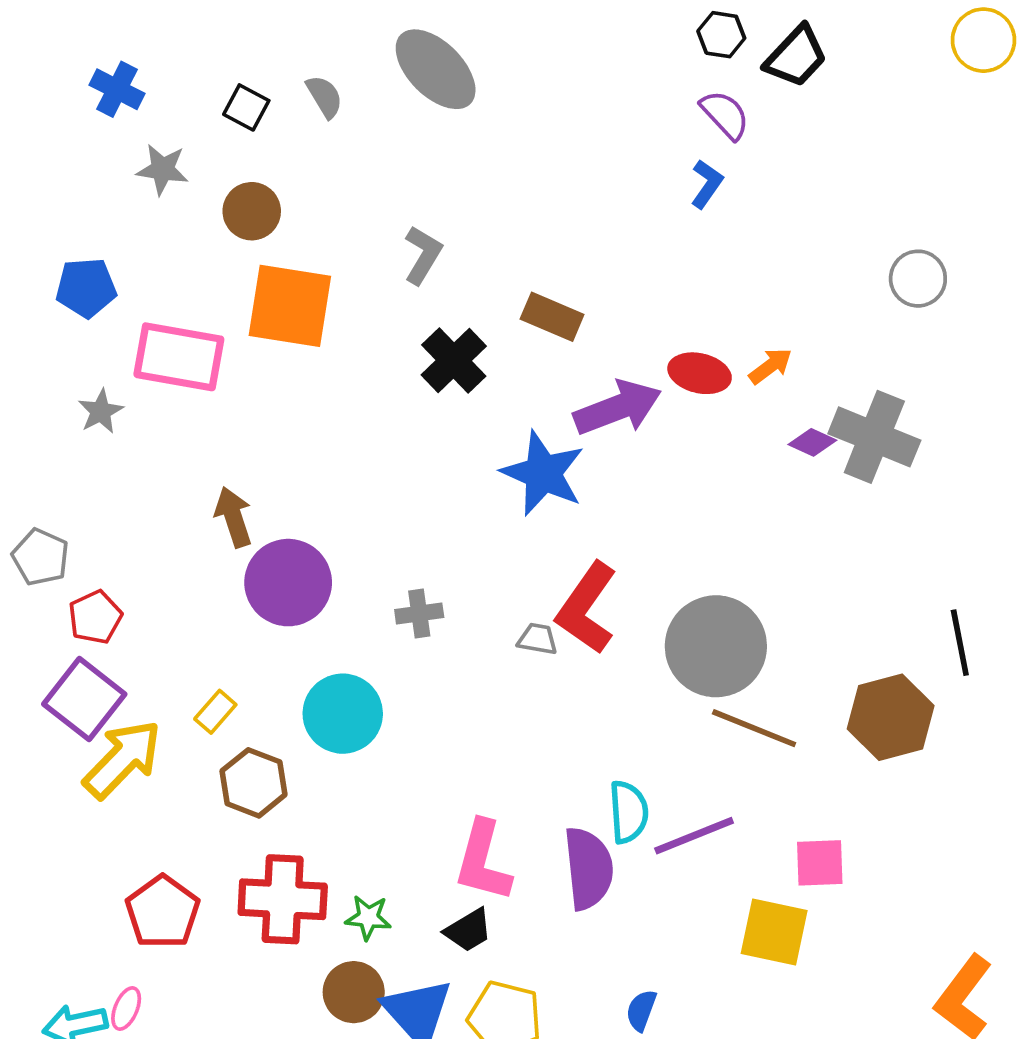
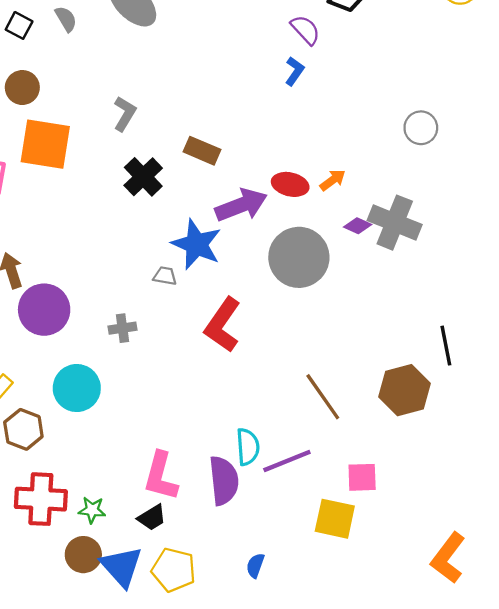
gray trapezoid: (538, 639) -> (165, 276), moved
gray circle: (716, 646) -> (299, 257), moved
brown line: (754, 728) -> (323, 397), turned 33

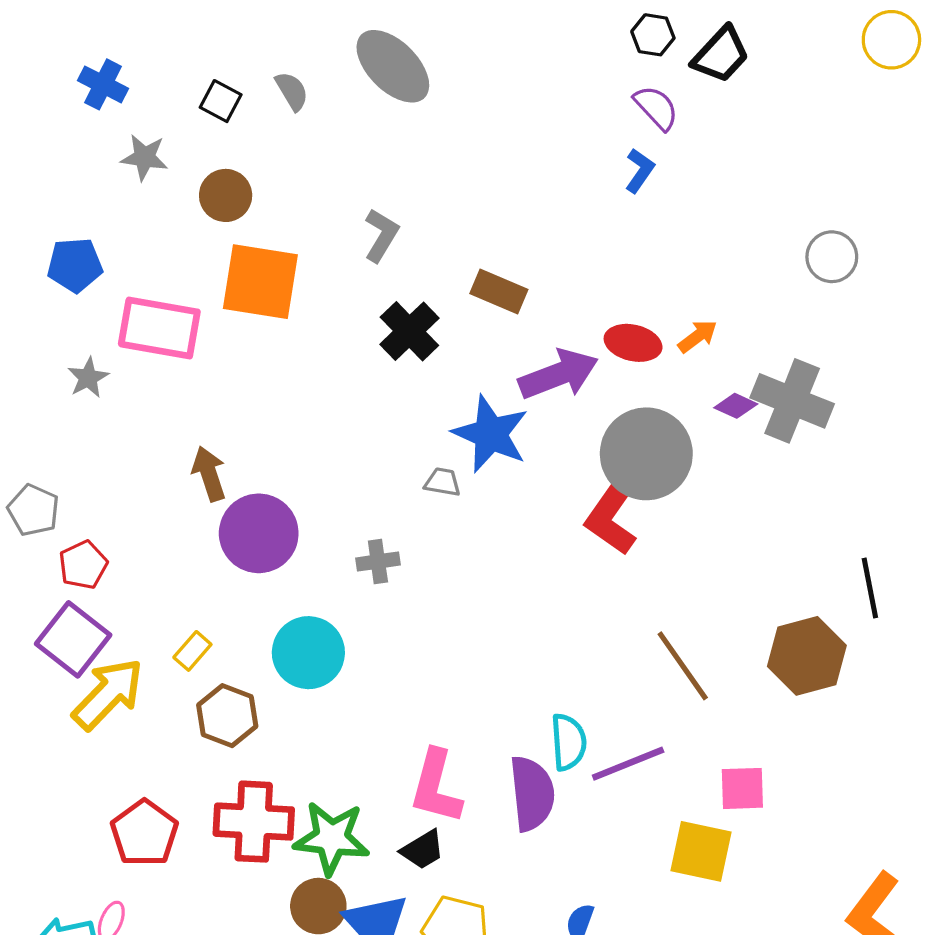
red L-shape: (223, 325) -> (613, 513), moved
green star: (92, 510) -> (332, 838), size x1.8

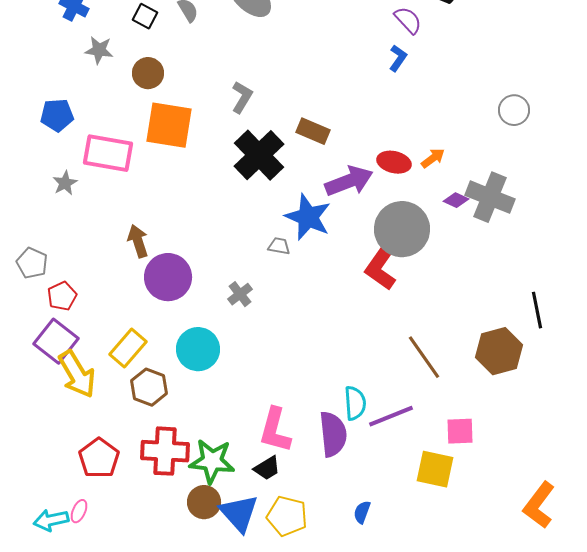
black cross: (409, 331) -> (259, 155), size x1.4
gray cross: (378, 562) -> (240, 294), turned -30
yellow rectangle: (192, 651) -> (128, 348), size x1.6
yellow arrow: (108, 694) -> (77, 374), turned 105

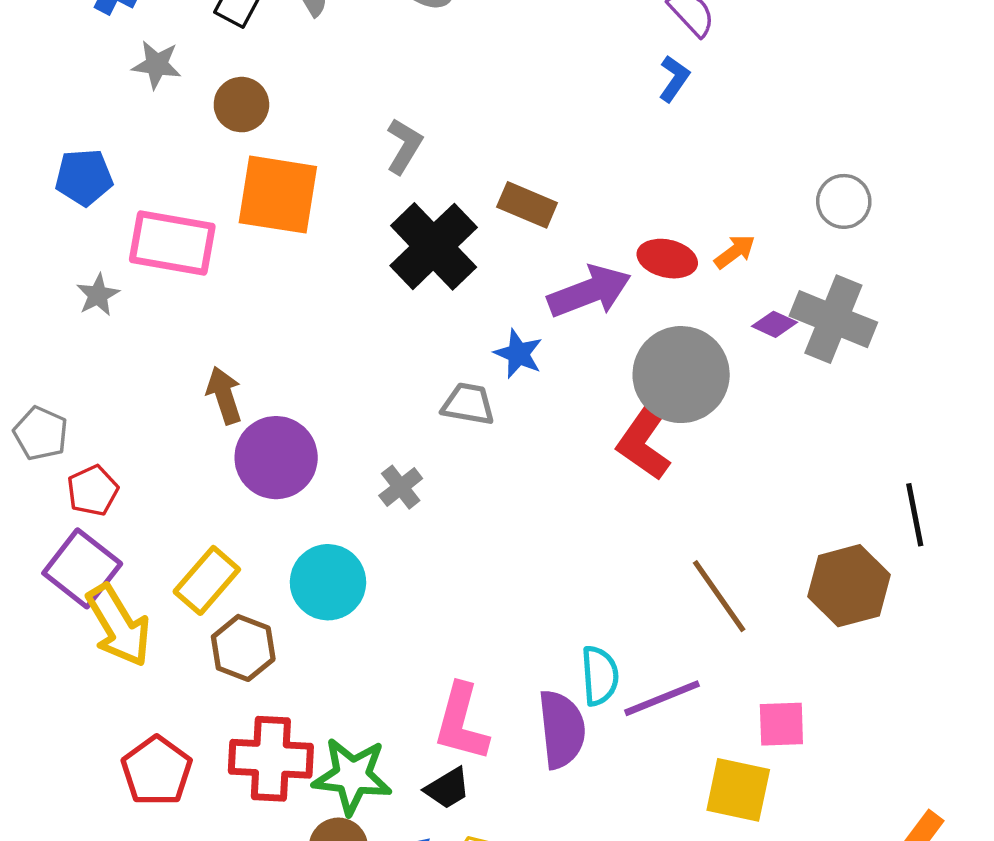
gray circle: (514, 110) -> (844, 201), moved
blue star: (308, 217) -> (518, 354), size x0.6
gray trapezoid: (279, 246) -> (468, 404), size x1.4

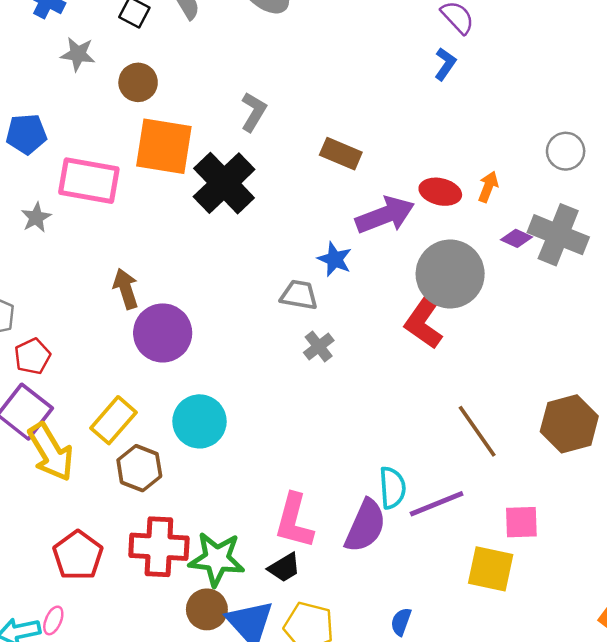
black cross: (434, 246) -> (224, 183), moved
orange arrow: (735, 252) -> (488, 187), turned -32
gray cross: (401, 487) -> (319, 346), moved
purple semicircle: (562, 729) -> (365, 526), turned 30

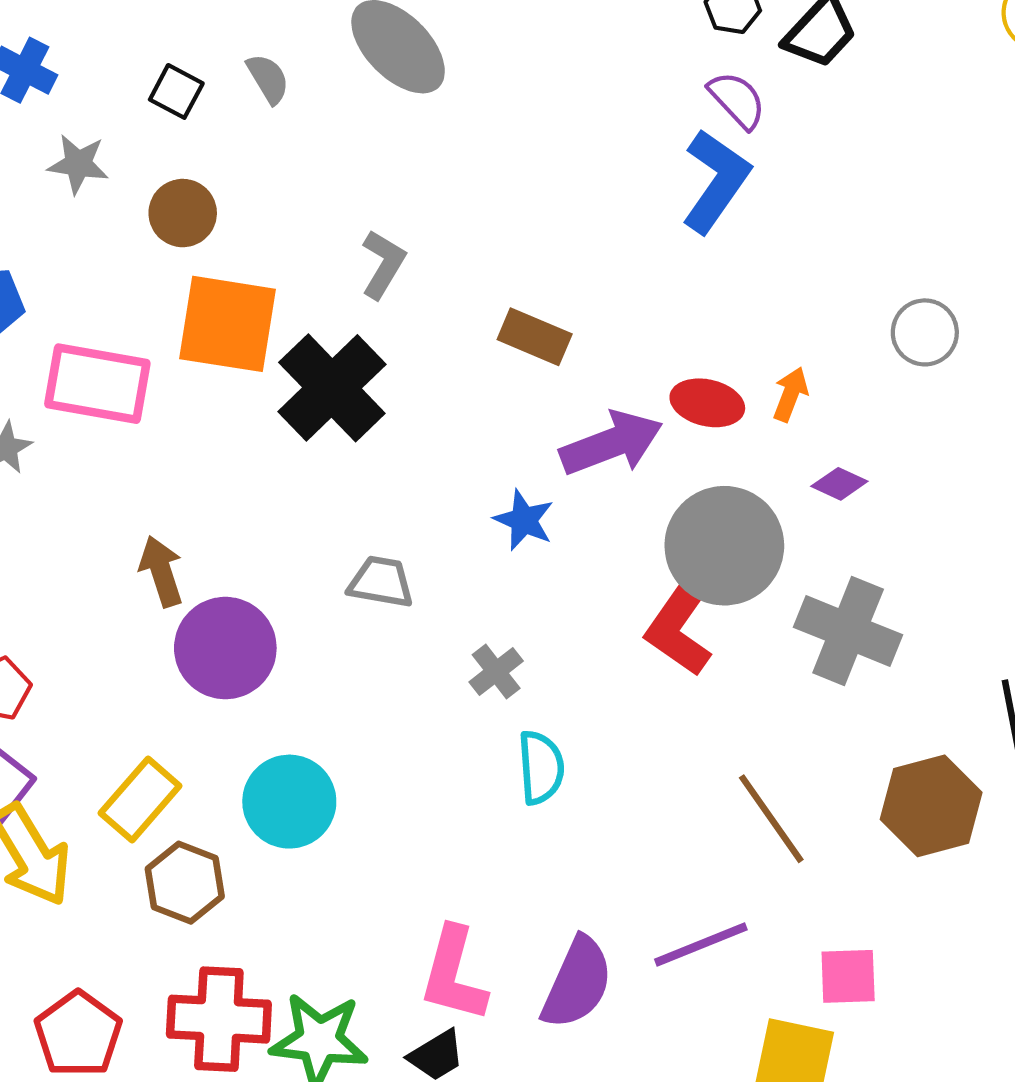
blue L-shape: (445, 64) -> (716, 181), size x1.8
gray cross: (558, 235) -> (848, 631), moved
gray trapezoid: (299, 295) -> (381, 582), moved
cyan semicircle: (392, 488) -> (541, 767), moved

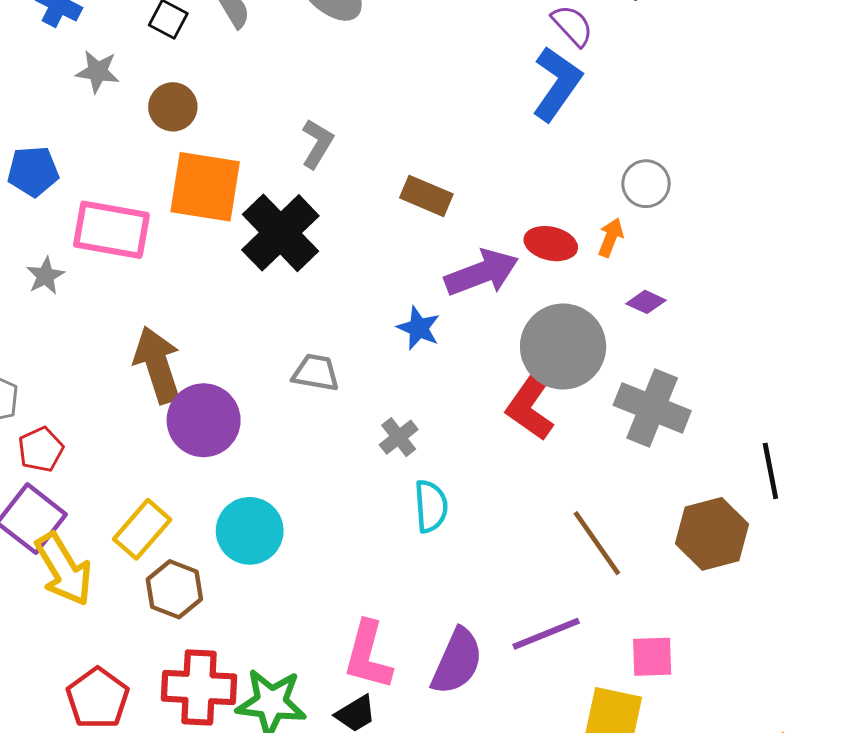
gray circle: (925, 332) -> (646, 184), moved
brown arrow: (161, 571) -> (158, 365), size x1.5

